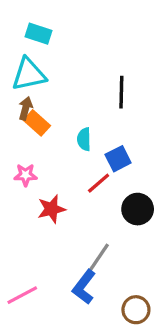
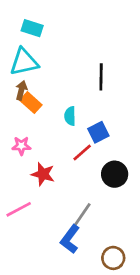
red star: (52, 209) -> (43, 174), turned 30
pink line: (22, 295) -> (19, 209), moved

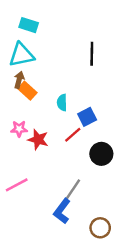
black line: (101, 77) -> (92, 54), moved
red star: (43, 174) -> (38, 140), moved

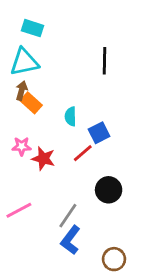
black circle: (101, 154) -> (109, 190), moved
gray line: (73, 190) -> (68, 216), moved

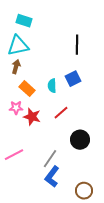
orange rectangle: (31, 103) -> (27, 89), moved
blue square: (99, 133) -> (73, 79), moved

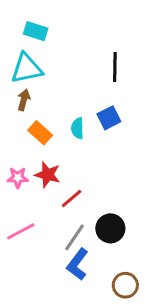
pink star: (16, 108) -> (18, 178), moved
red line: (61, 113) -> (72, 199), moved
black circle: (80, 140) -> (110, 228), moved

